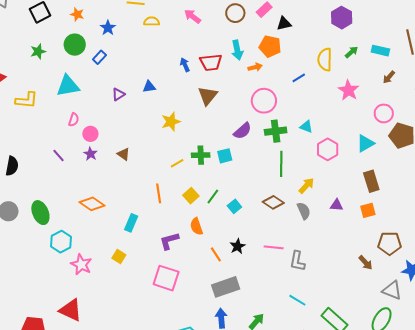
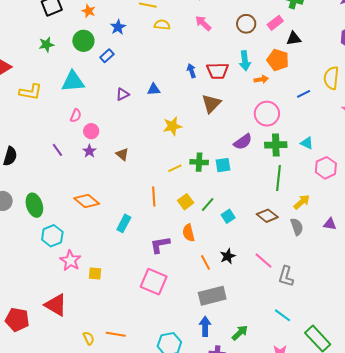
pink line: (274, 247) -> (264, 261), turned 30
yellow square: (119, 257) -> (95, 273), moved, turned -32

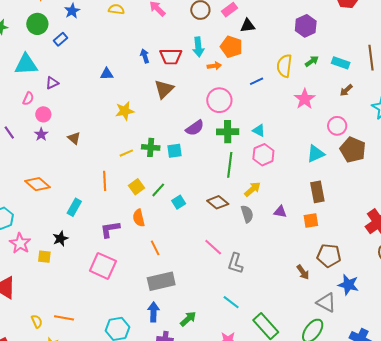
purple triangle: (123, 94) -> (52, 83), moved
pink hexagon: (326, 168) -> (263, 155), moved
black star: (228, 256) -> (60, 239), moved

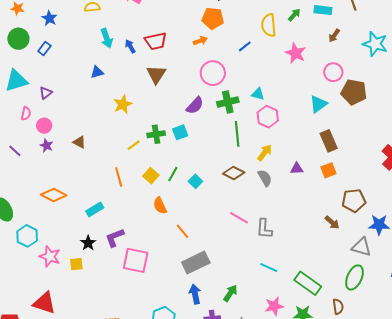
cyan arrow: (198, 47) -> (107, 38), moved
cyan rectangle: (74, 207) -> (95, 209), turned 42
purple L-shape: (110, 229) -> (115, 238), moved

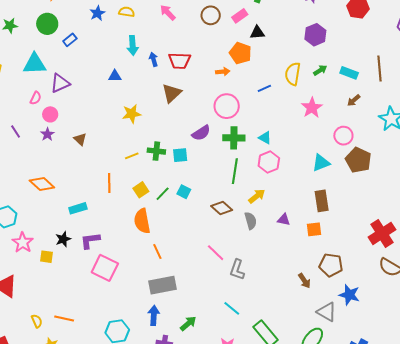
blue star: (50, 18) -> (97, 13), moved
purple triangle: (46, 93) -> (60, 83), size x1.5
cyan square: (195, 181) -> (184, 192), moved, turned -32
orange semicircle: (160, 206) -> (142, 221), size x1.4

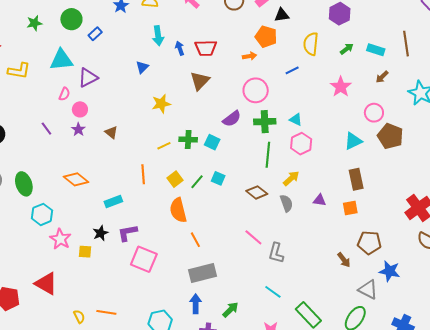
yellow semicircle: (293, 74) -> (311, 44), moved
blue triangle: (115, 76) -> (142, 67), turned -40
cyan square: (180, 155) -> (212, 142), turned 35

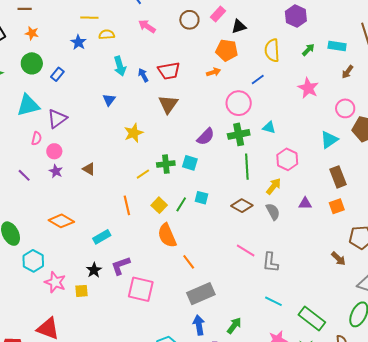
pink circle: (256, 90) -> (239, 103), moved
pink hexagon: (301, 144) -> (287, 159), moved

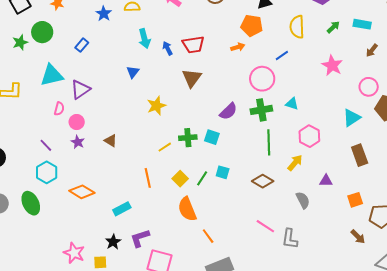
green circle: (32, 63) -> (42, 32), moved
orange square: (337, 206) -> (355, 200), moved
gray semicircle: (273, 212) -> (303, 200), moved
cyan hexagon: (33, 261) -> (47, 172), moved

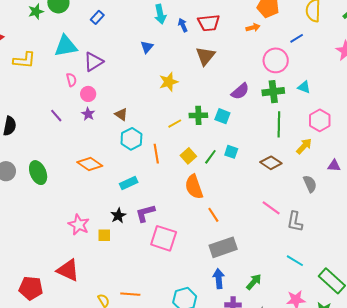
pink semicircle: (59, 109) -> (71, 80), turned -32
cyan hexagon: (47, 172) -> (131, 139), moved

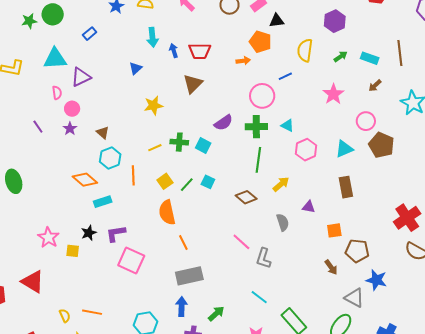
pink hexagon: (320, 120) -> (306, 150), moved
orange diamond: (90, 164) -> (85, 180), moved

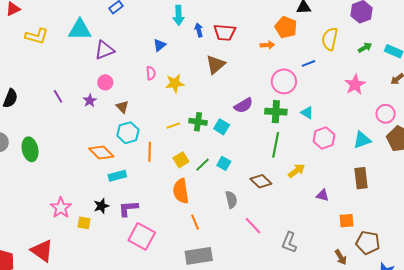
pink semicircle: (57, 93) -> (151, 73), moved
pink circle: (72, 109) -> (105, 82), moved
gray semicircle: (283, 222) -> (231, 200), moved
gray L-shape: (264, 258) -> (289, 242), moved

